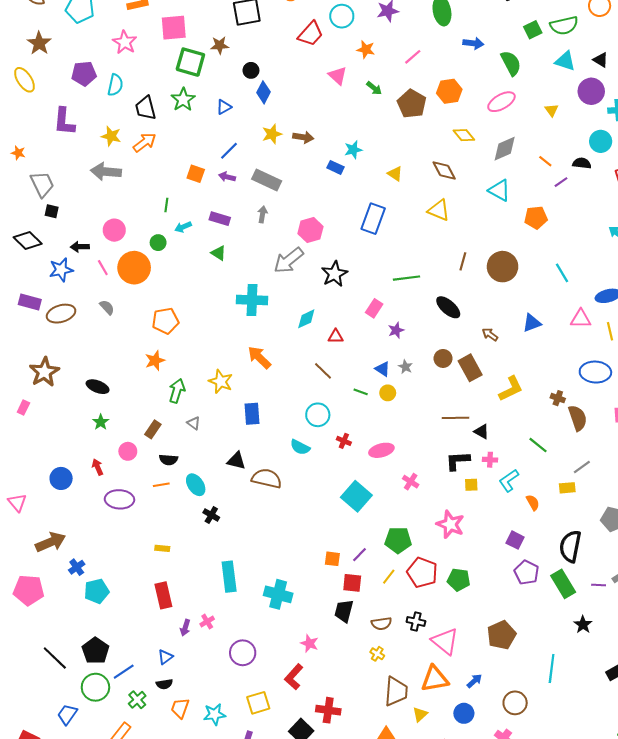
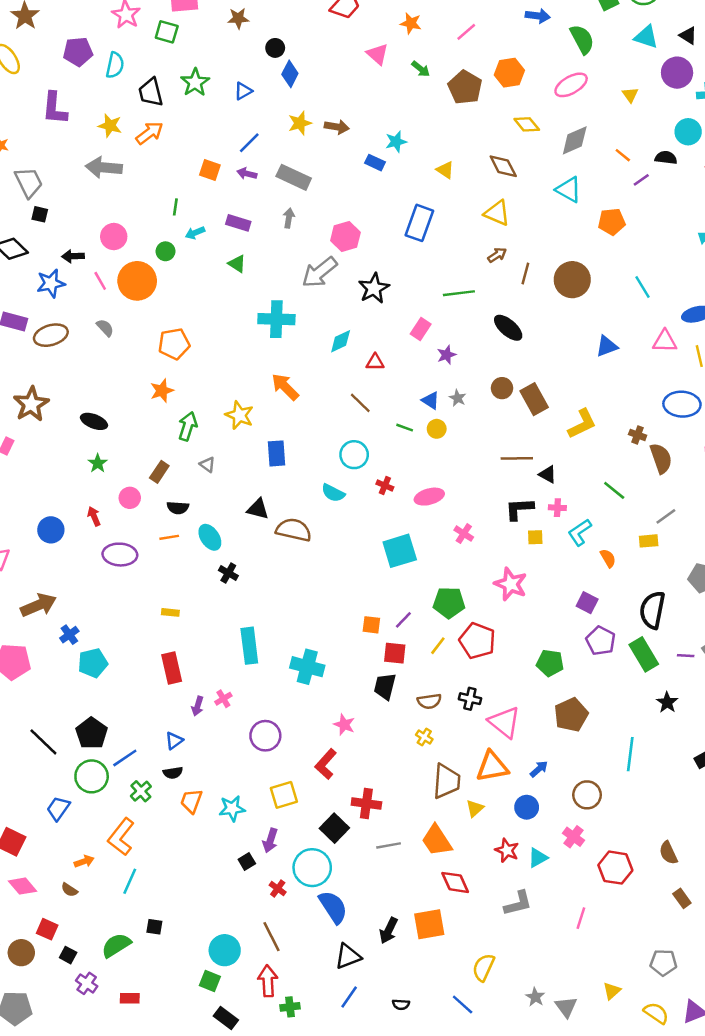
green square: (190, 62) -> (167, 32), moved, size x0.7
brown arrow: (490, 334) -> (497, 255), moved, turned 112
cyan square: (356, 496) -> (400, 551), turned 32
green pentagon: (459, 580) -> (550, 663), moved

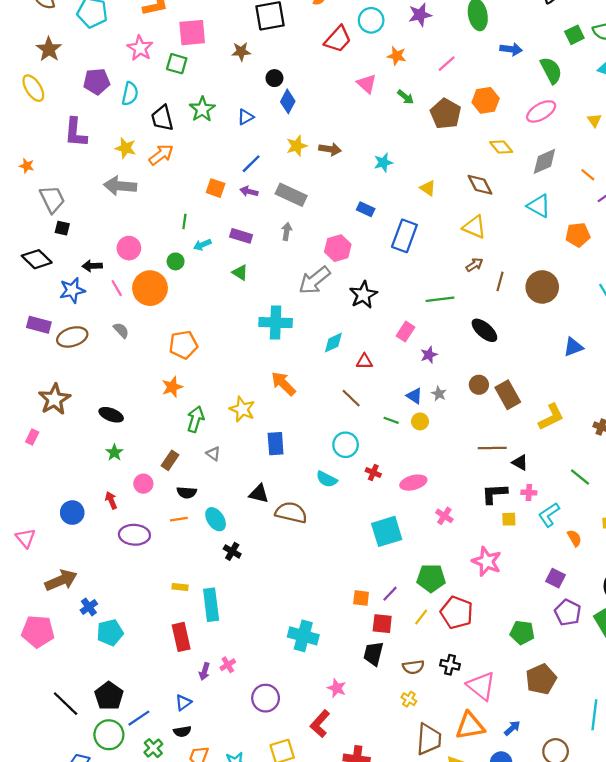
blue rectangle: (375, 163) -> (366, 209), moved
cyan rectangle: (249, 646) -> (211, 605), moved

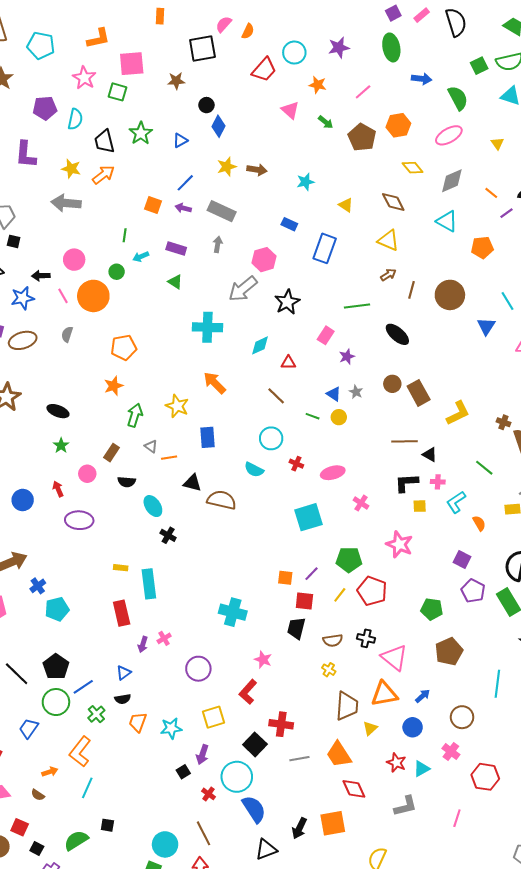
gray semicircle: (121, 330) -> (67, 334), turned -119
blue triangle: (573, 347) -> (486, 326), moved, turned -36
orange line: (179, 519) -> (169, 458), moved

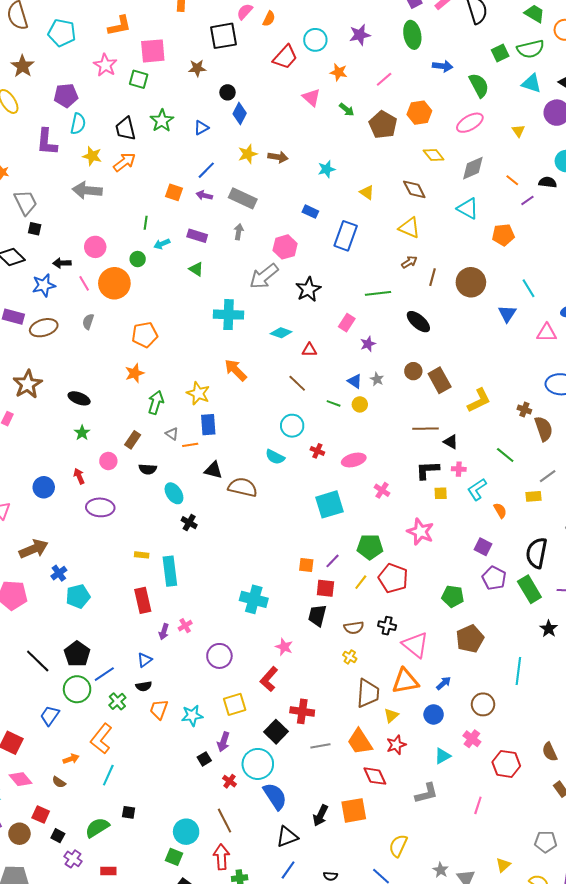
cyan semicircle: (75, 119) -> (78, 124), moved
cyan diamond: (260, 345) -> (281, 333), turned 45
blue rectangle: (207, 437) -> (208, 425), moved
red star: (396, 763) -> (396, 745), moved, turned 30

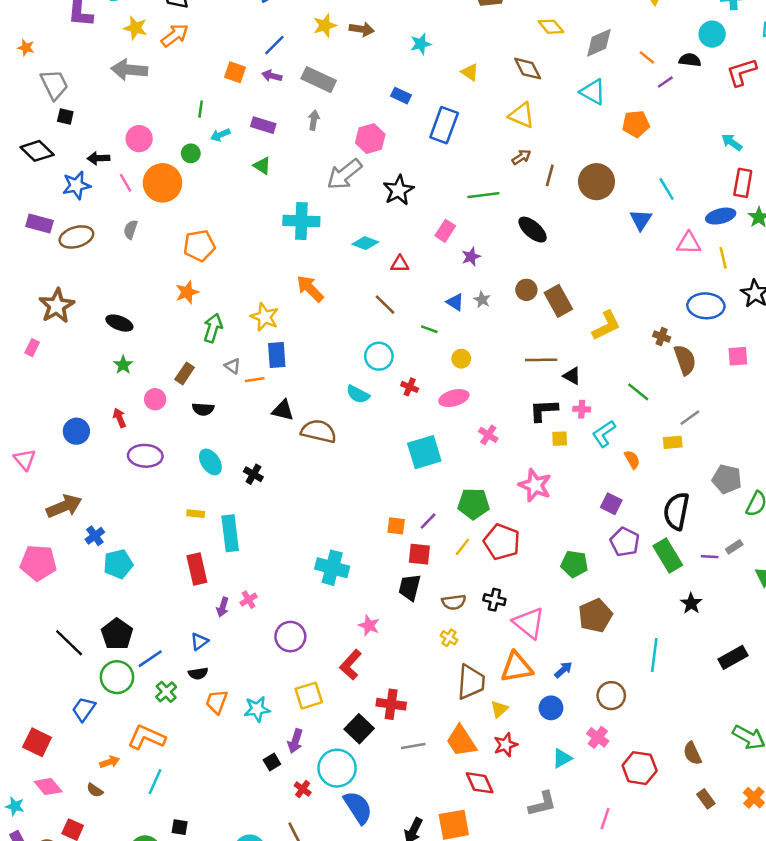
yellow circle: (360, 404) -> (461, 359), moved
cyan ellipse: (174, 493) -> (210, 462), moved
orange L-shape: (101, 739) -> (146, 737), turned 76

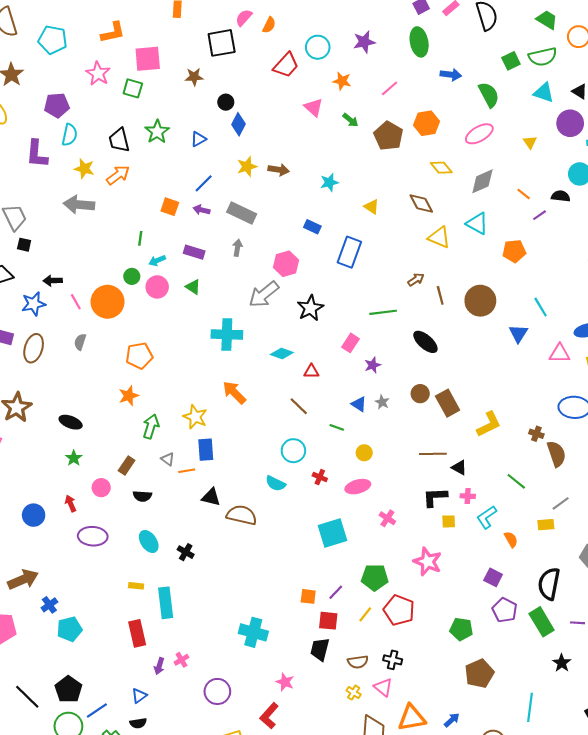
yellow triangle: (521, 115) -> (439, 237), moved
pink circle: (139, 139) -> (157, 287), moved
brown line: (550, 175) -> (440, 295), turned -30
brown ellipse: (76, 237) -> (34, 348), turned -56
pink triangle: (529, 623) -> (383, 687), moved, size x0.7

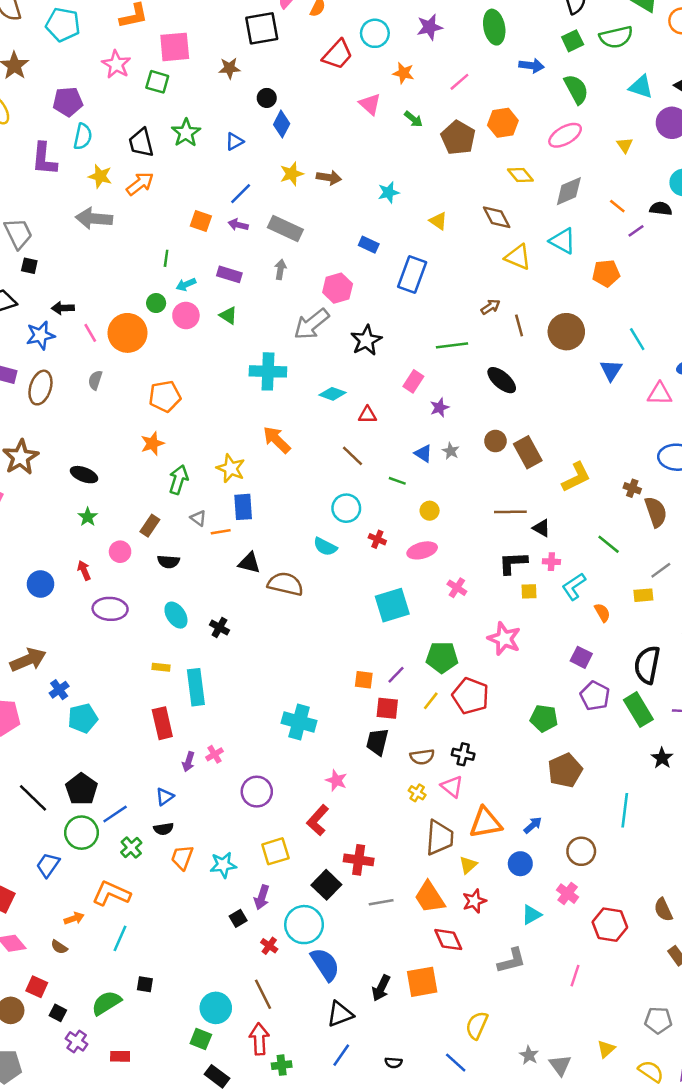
green semicircle: (543, 57) -> (616, 37), moved
green square: (511, 61) -> (573, 41), moved

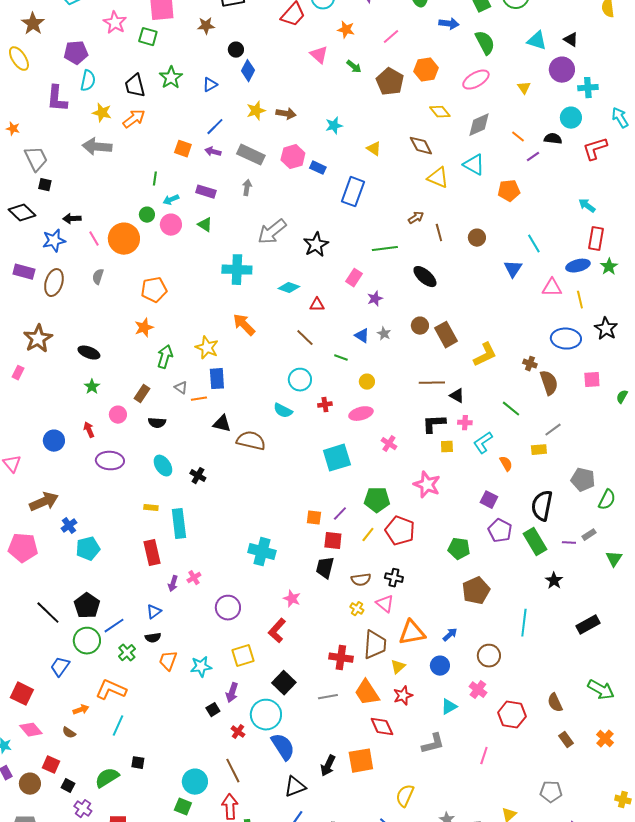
pink hexagon: (338, 288) -> (293, 157), moved
brown circle: (566, 332) -> (477, 238), size x0.6
red cross: (377, 539) -> (325, 405), turned -32
red cross: (359, 860) -> (341, 658), moved

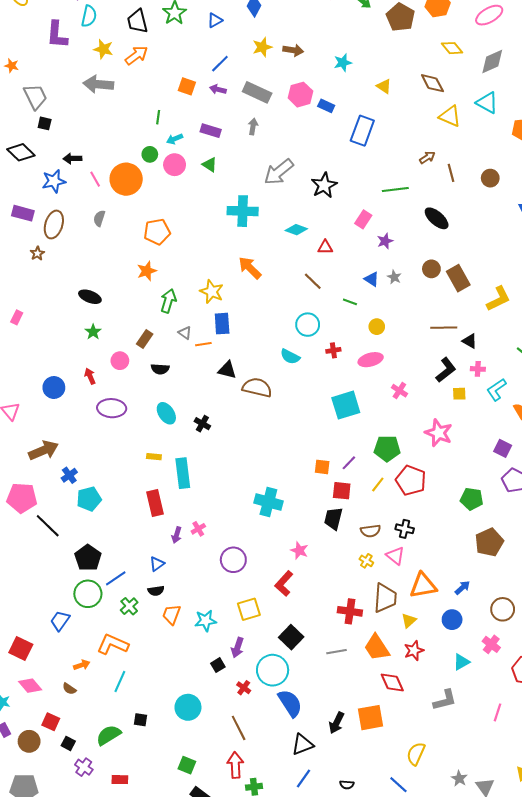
brown star: (38, 339) -> (37, 253), moved, size x0.5
black L-shape: (434, 424) -> (446, 370), turned 145
black line: (48, 613) -> (48, 526), moved
cyan circle: (195, 782) -> (188, 707), moved

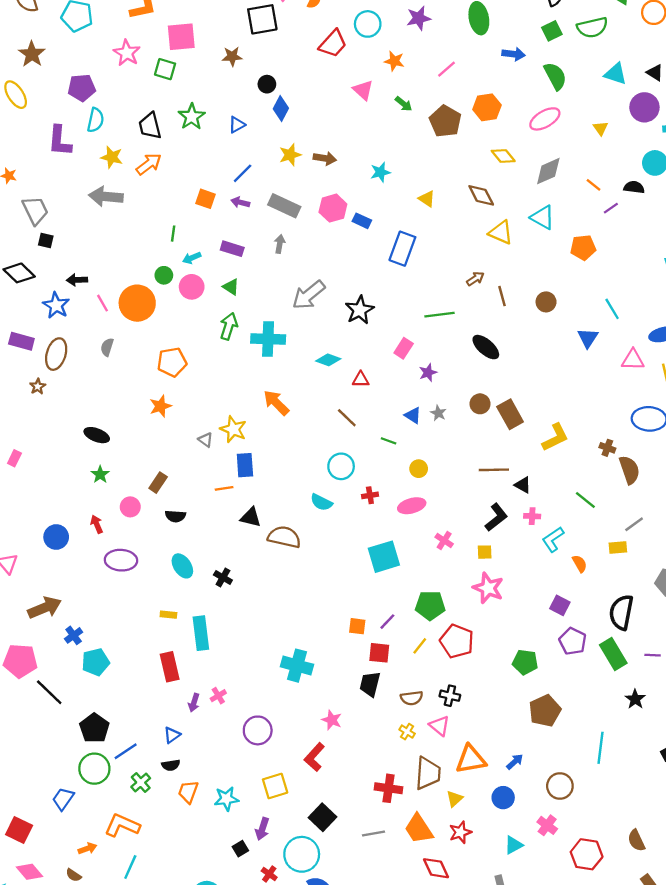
blue star: (54, 181) -> (56, 305), turned -30
green arrow: (168, 301) -> (229, 326), moved
gray triangle: (185, 333) -> (206, 440), moved
yellow square: (459, 394) -> (485, 552), moved

